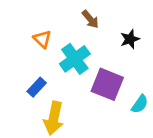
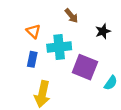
cyan cross: (75, 59) -> (59, 47), turned 30
blue rectangle: (37, 87) -> (32, 59), moved, turned -32

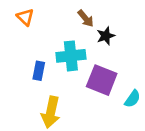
orange triangle: (33, 31) -> (25, 17), moved
black star: (103, 31) -> (106, 36), moved

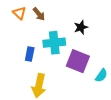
brown arrow: (86, 18) -> (39, 14), moved

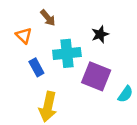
orange triangle: (19, 13) -> (24, 36), moved
blue rectangle: (30, 54) -> (36, 67), turned -40

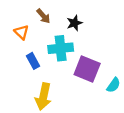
black star: (100, 34) -> (74, 23), moved

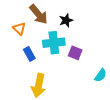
brown arrow: (43, 16) -> (39, 14), size x1.5
purple square: (87, 69) -> (75, 53), moved, size x0.6

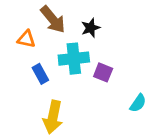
orange triangle: (19, 28) -> (26, 39), turned -32

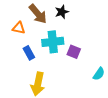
black star: (91, 28) -> (62, 12), moved

